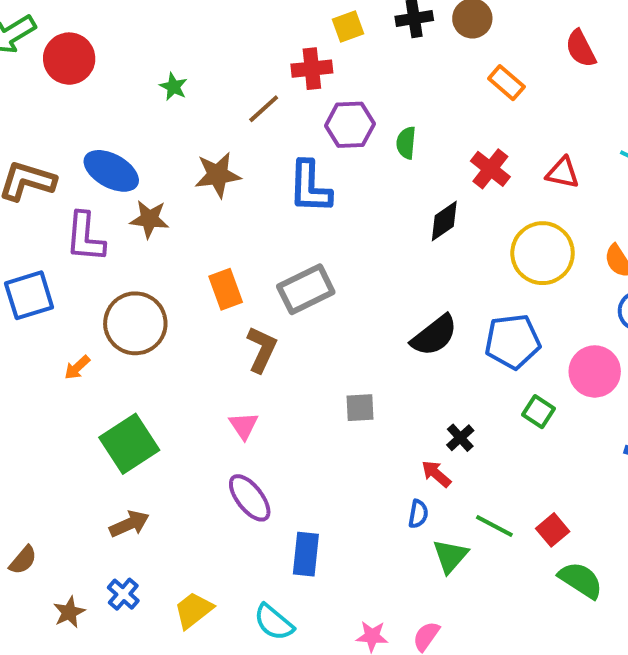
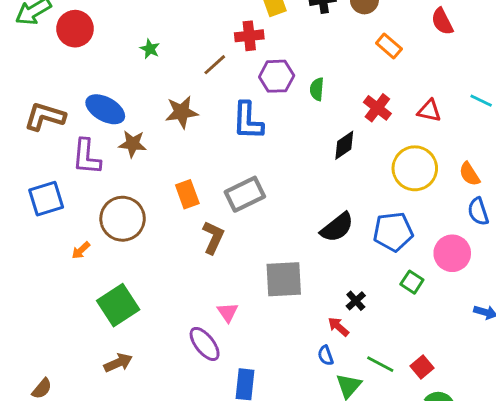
gray square: (360, 408) -> (284, 279), size x1.8
pink triangle: (244, 426) -> (228, 312), moved
blue semicircle: (418, 514) -> (326, 355), turned 150

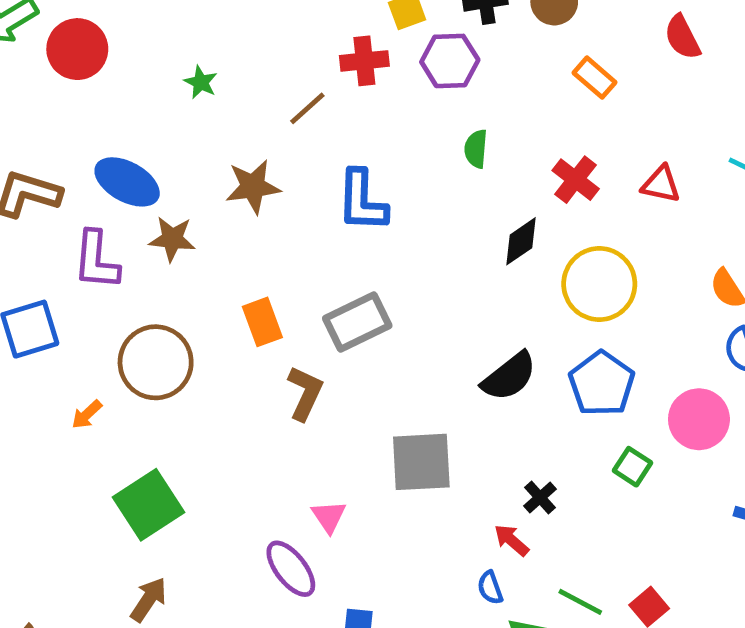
purple hexagon: (277, 76) -> (450, 61), moved
yellow circle: (415, 168) -> (599, 284), moved
blue pentagon: (393, 232) -> (602, 384), turned -30
brown arrow: (118, 363) -> (148, 600), turned -32

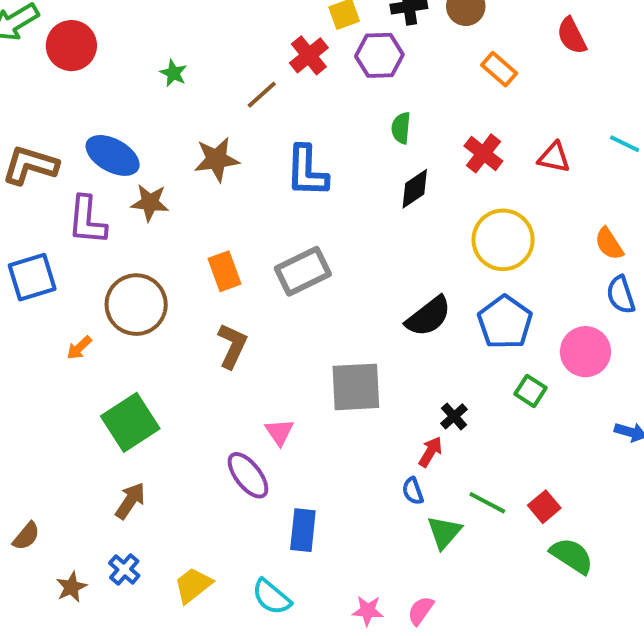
red cross: (364, 61) -> (309, 55), turned -33
black diamond: (521, 241) -> (415, 189), moved
brown L-shape: (305, 393) -> (232, 346), moved
red arrow: (511, 540) -> (430, 452), turned 80

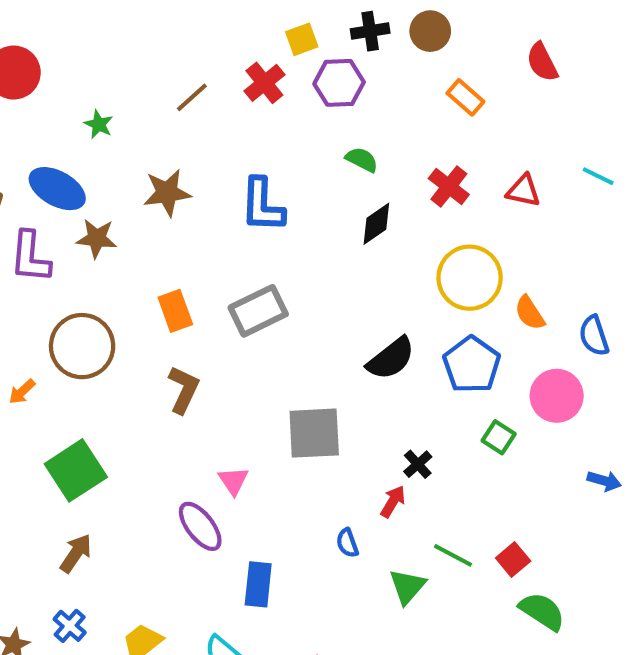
green star: (173, 73) -> (99, 124), moved
brown line: (262, 95) -> (192, 97), moved
green semicircle: (401, 128) -> (362, 160), turned 112
orange semicircle: (609, 244) -> (530, 313), moved
blue semicircle: (413, 491) -> (347, 543), moved

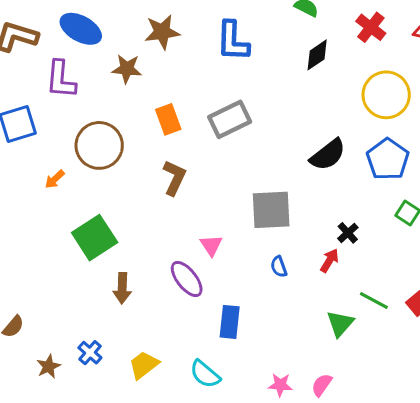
brown star: (97, 238) -> (127, 69), moved
blue semicircle: (347, 543) -> (279, 267), moved
brown arrow: (76, 553) -> (122, 288), moved, turned 148

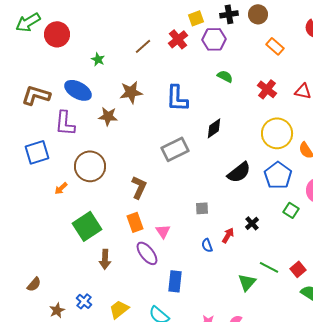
black diamond: (317, 55) -> (214, 128), moved
orange rectangle: (168, 119) -> (135, 222), moved
gray square: (271, 210) -> (202, 208), size x0.5
red arrow: (329, 261) -> (228, 235), moved

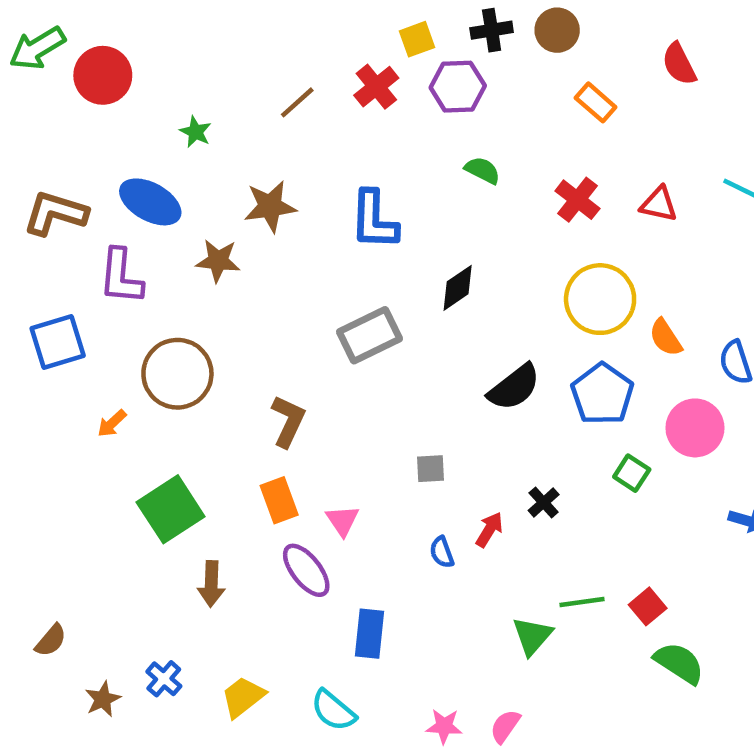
green line: (269, 267) -> (582, 602), turned -36

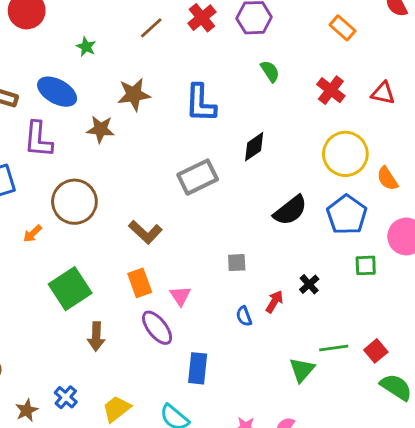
green semicircle: (483, 170) -> (270, 71), turned 30
brown L-shape: (288, 421) -> (145, 232), turned 108
green square: (632, 473) -> (366, 265), turned -35

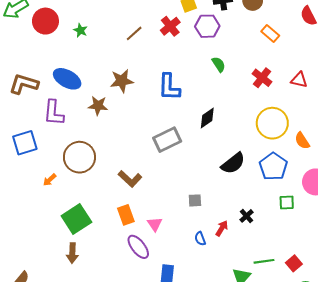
green star: (86, 47) -> (81, 30), moved
brown arrow: (96, 336) -> (72, 253), moved

